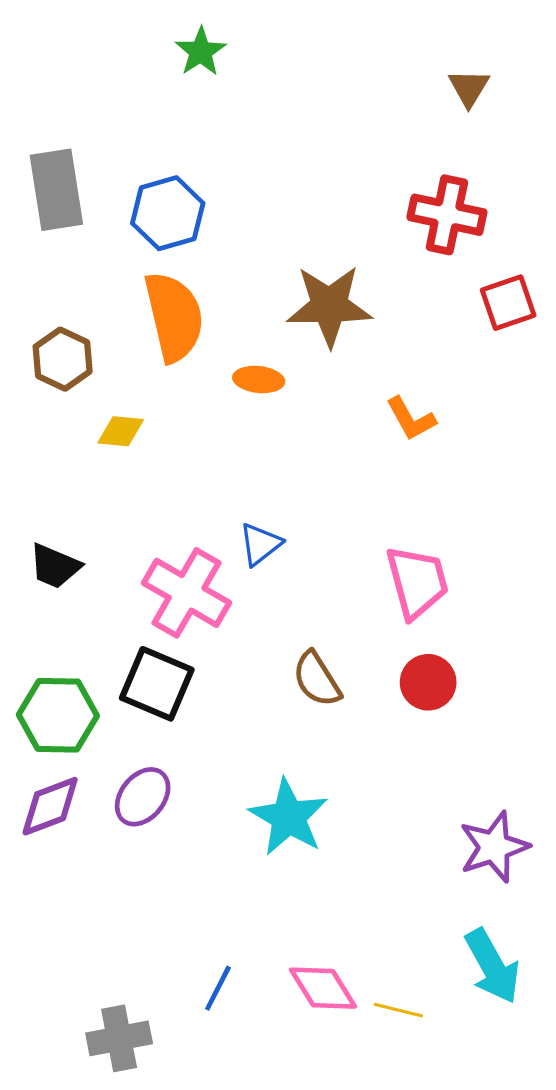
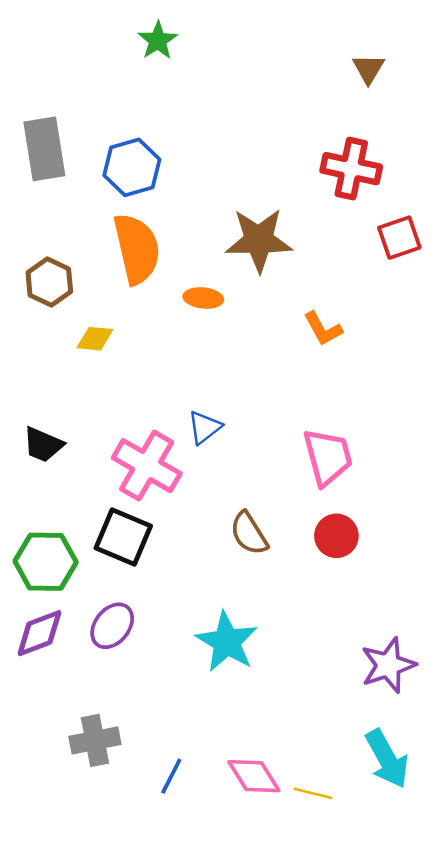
gray cross: (119, 1038) -> (95, 740), moved

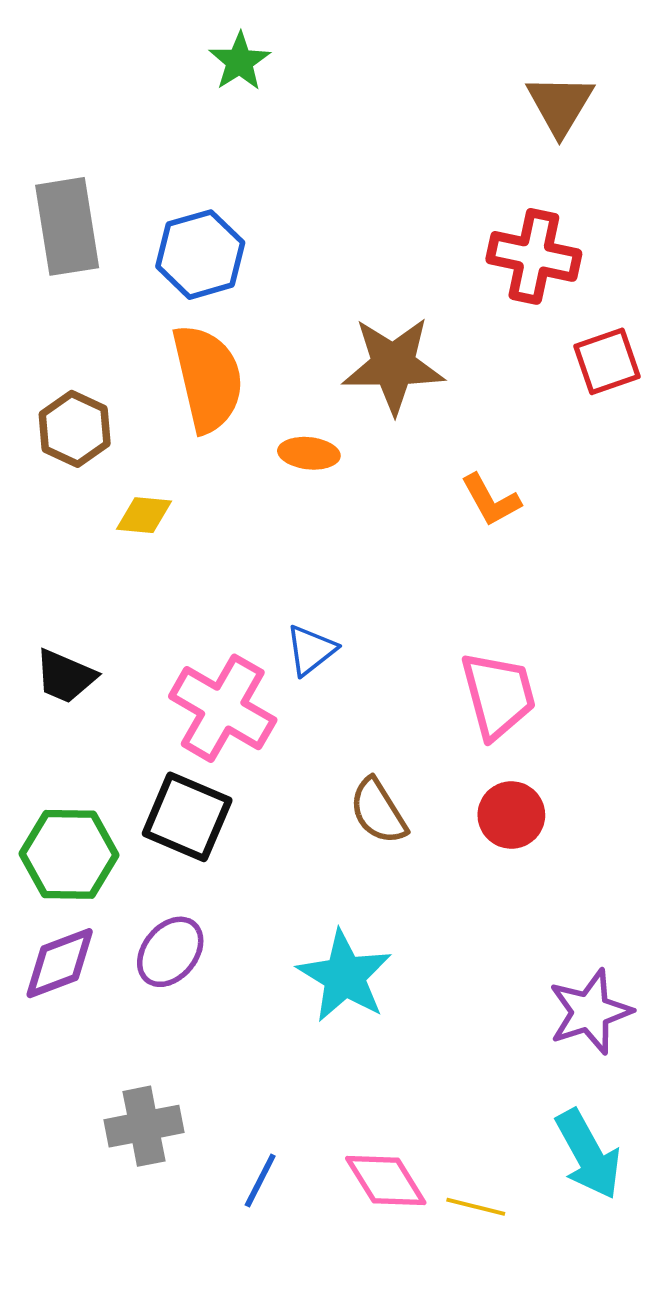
brown triangle: (368, 69) -> (560, 105), size x1.4

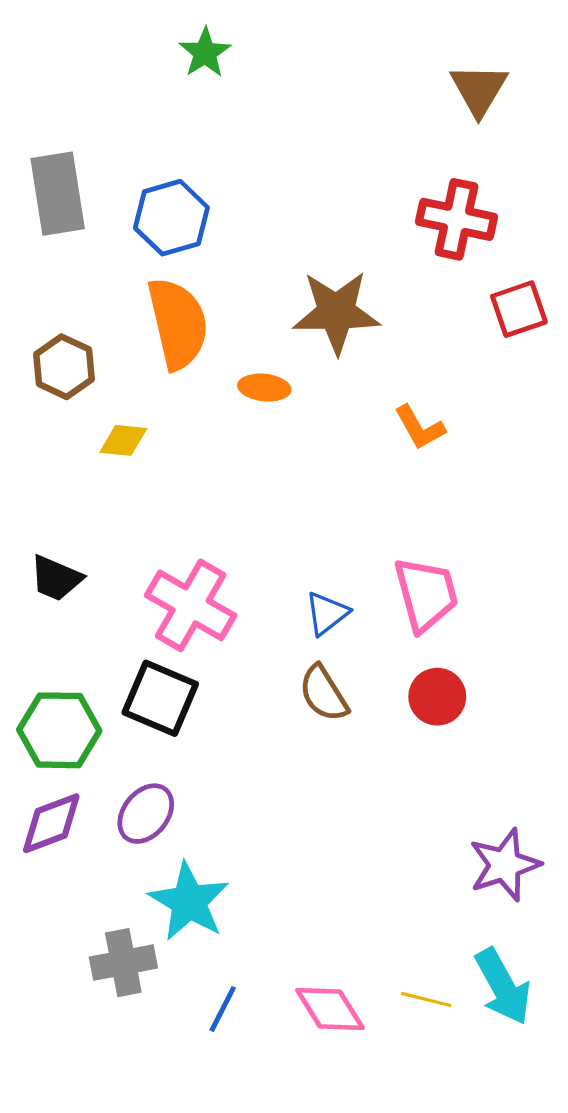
blue triangle: (311, 650) -> (327, 613), moved
cyan star: (345, 976) -> (189, 902), moved
yellow line: (476, 1207) -> (426, 999), moved

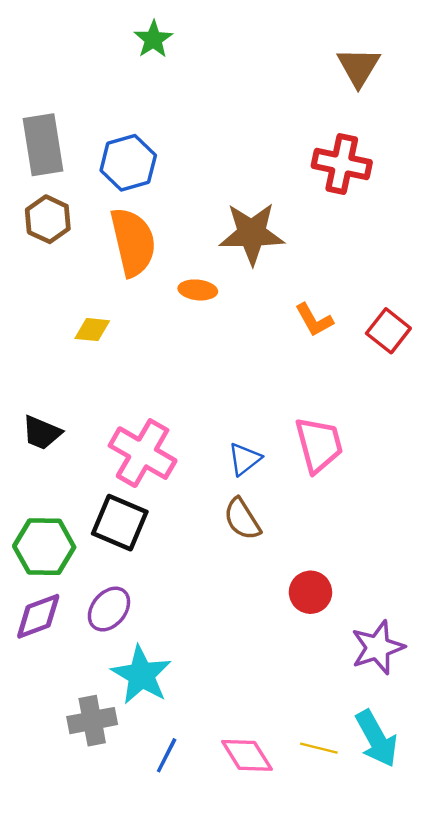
red square: (519, 309) -> (388, 331), moved, turned -33
brown hexagon: (64, 367) -> (48, 219), moved
red circle: (437, 697) -> (310, 592), moved

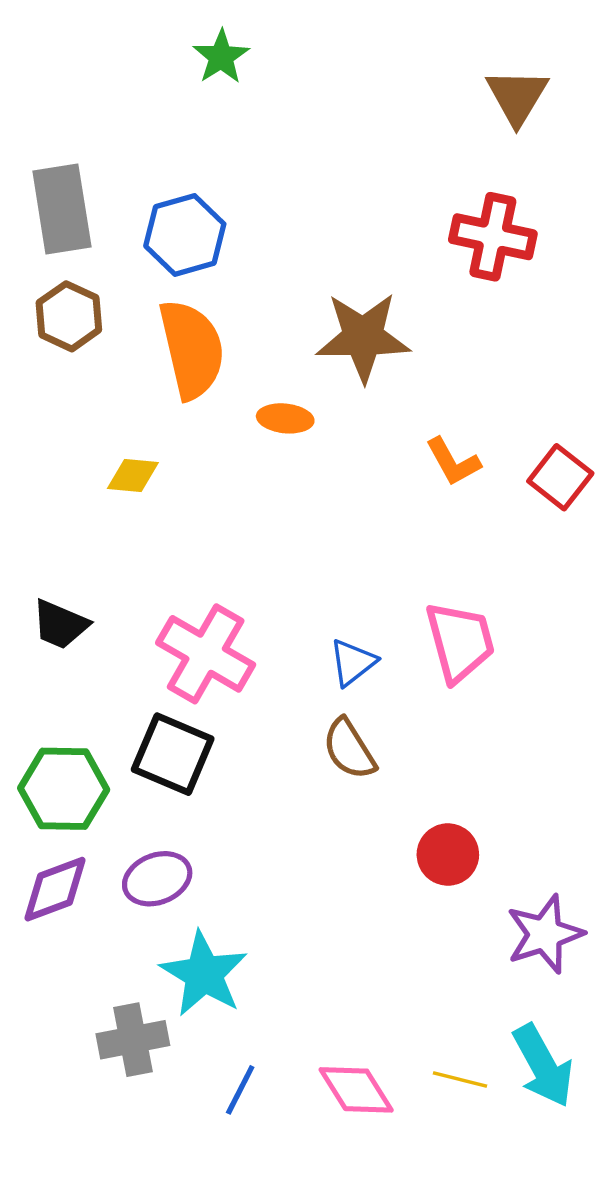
purple ellipse: (109, 609) -> (157, 879), turned 30

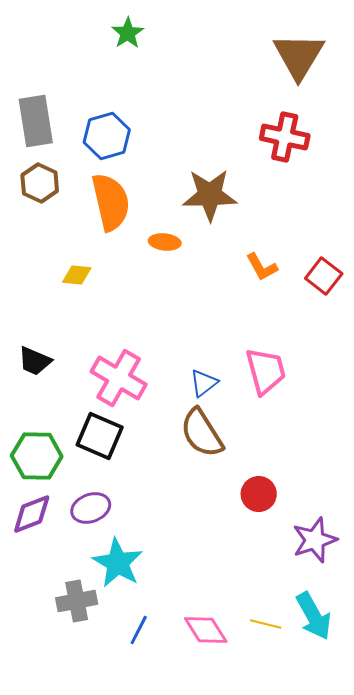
brown triangle: (517, 97) -> (299, 56), size x1.4
brown semicircle: (349, 749) -> (202, 433), size x1.4

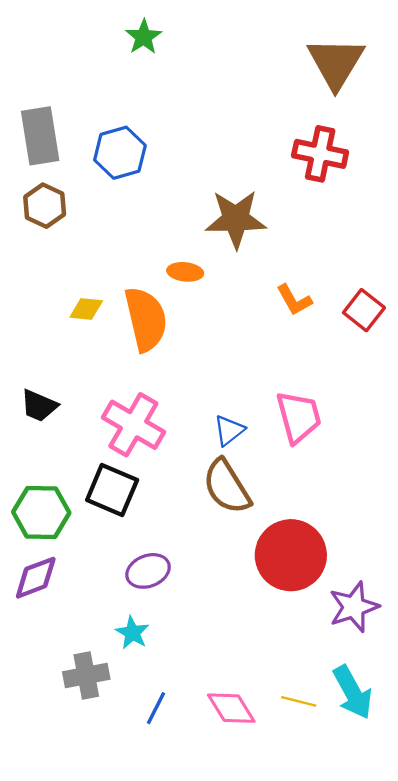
orange semicircle: (111, 202) -> (146, 319), moved
red circle: (259, 494) -> (291, 555), size x1.8
purple ellipse: (91, 508) -> (148, 571), moved
cyan star: (118, 563) -> (132, 633), size x0.6

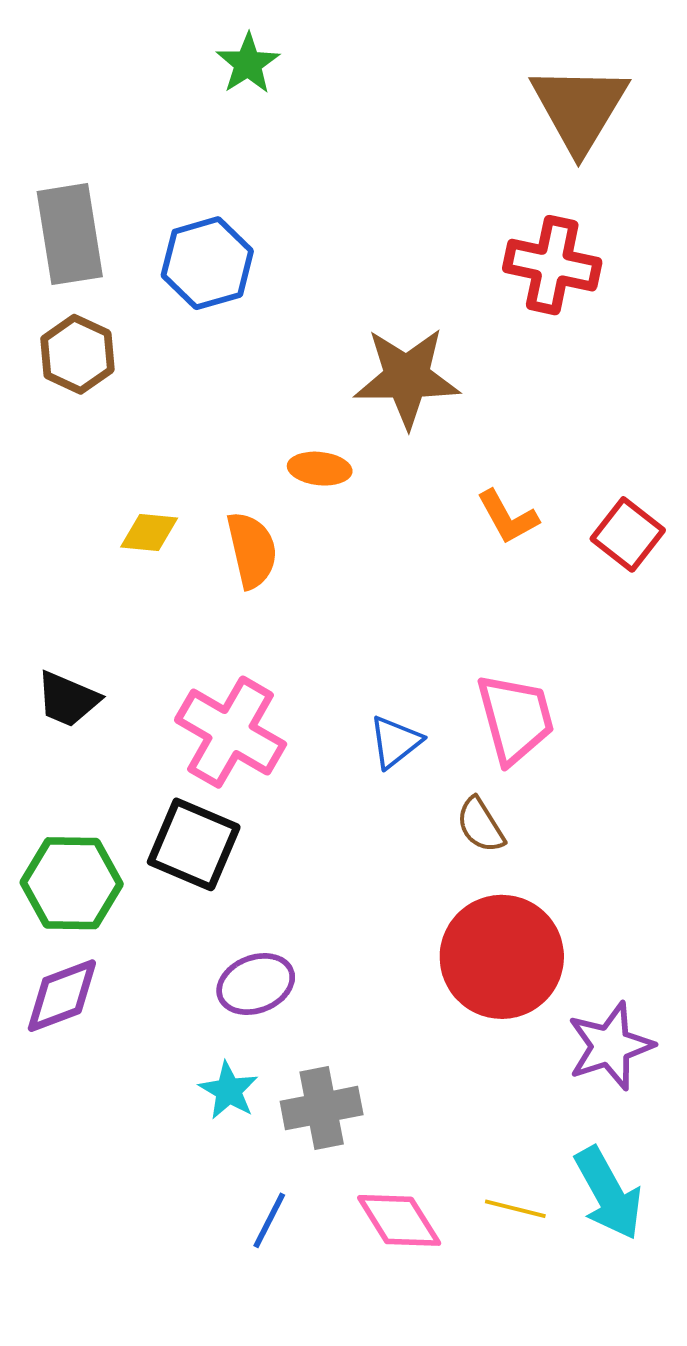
orange semicircle: (146, 319) -> (252, 550), size x0.7
brown semicircle: (227, 487) -> (480, 825), moved, size x0.6
gray cross: (86, 675) -> (322, 1108), moved

